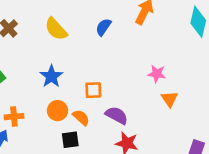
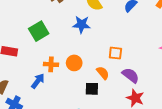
blue star: (51, 76) -> (82, 25), moved, turned 30
orange circle: (57, 111) -> (74, 63), moved

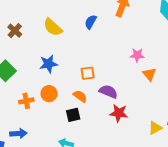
blue star: (82, 25) -> (49, 64), moved
blue arrow: (38, 81) -> (18, 134), moved, turned 63

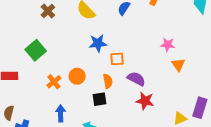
blue star: (49, 64) -> (98, 43), moved
orange semicircle: (80, 96) -> (108, 81), turned 40
orange cross: (26, 101) -> (54, 82), turned -32
blue arrow: (18, 134) -> (61, 113), moved, turned -91

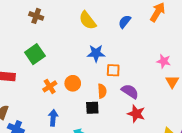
brown cross: (48, 11) -> (36, 16), moved, turned -32

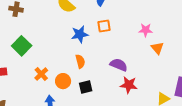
orange square: (113, 70) -> (104, 26), moved
orange circle: (73, 83) -> (63, 81), moved
orange semicircle: (102, 91) -> (80, 61), moved

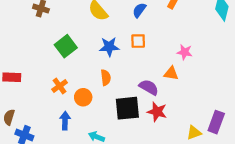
green square: (22, 46) -> (66, 46), moved
orange triangle: (157, 48) -> (171, 73), moved, turned -48
black square: (86, 87) -> (127, 108), moved, size x1.6

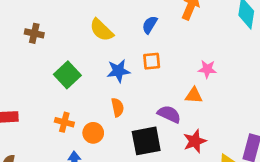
orange cross: (60, 86) -> (64, 122), turned -35
red star: (157, 112) -> (195, 141), moved, turned -30

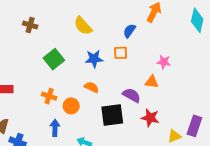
blue semicircle: (150, 25) -> (129, 31), moved
orange semicircle: (118, 107) -> (91, 87), turned -56
red star: (195, 141) -> (150, 118), turned 30

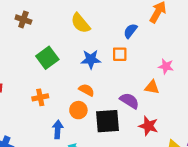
orange cross: (49, 96) -> (40, 97), turned -32
orange circle: (71, 106) -> (78, 110), moved
blue arrow: (55, 128) -> (58, 129), moved

